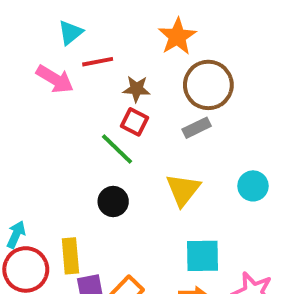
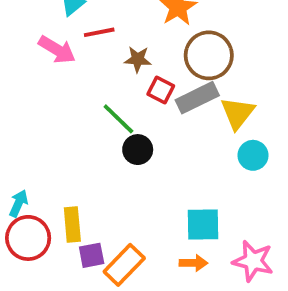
red square: (135, 122) -> (161, 90), moved
gray rectangle: (197, 128) -> (197, 98), size x1.5
yellow triangle: (183, 190) -> (238, 113), moved
black circle: (113, 201) -> (138, 150), moved

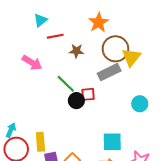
pink arrow: (57, 50) -> (32, 63), moved
red square: (161, 90) -> (88, 94), moved, turned -32
yellow triangle: (238, 113) -> (131, 57), moved

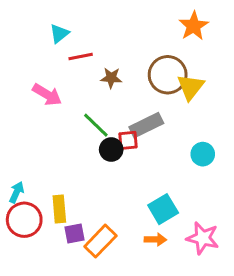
orange star: (99, 22) -> (194, 26), moved
gray rectangle: (109, 72) -> (146, 125), moved
cyan square: (112, 142) -> (163, 209), turned -30

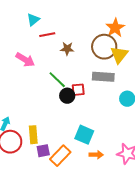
orange star: (194, 26) -> (115, 28), moved
gray rectangle: (146, 125) -> (103, 77), moved, turned 30
cyan square: (163, 209) -> (84, 135), moved, turned -36

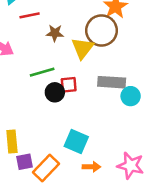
yellow triangle: (119, 55) -> (83, 48), moved
gray rectangle: (103, 77) -> (112, 82), moved
green line: (57, 80) -> (42, 72), turned -60

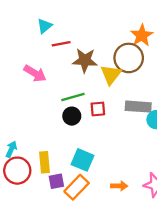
brown star: (55, 33) -> (85, 60), size x1.5
black circle: (55, 92) -> (72, 116), moved
cyan square: (76, 142) -> (82, 160), moved

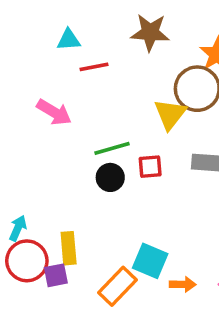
cyan triangle: (45, 26) -> (69, 40), turned 35
brown star: (85, 60) -> (150, 32), moved
cyan square: (82, 160) -> (150, 261), moved
purple square: (56, 181) -> (56, 275), moved

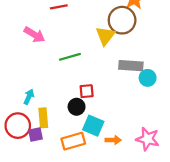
red square: (150, 167) -> (87, 91), moved
black circle: (110, 177) -> (77, 107), moved
cyan arrow: (18, 228) -> (29, 97), moved
orange rectangle: (117, 286) -> (73, 141), turned 30

